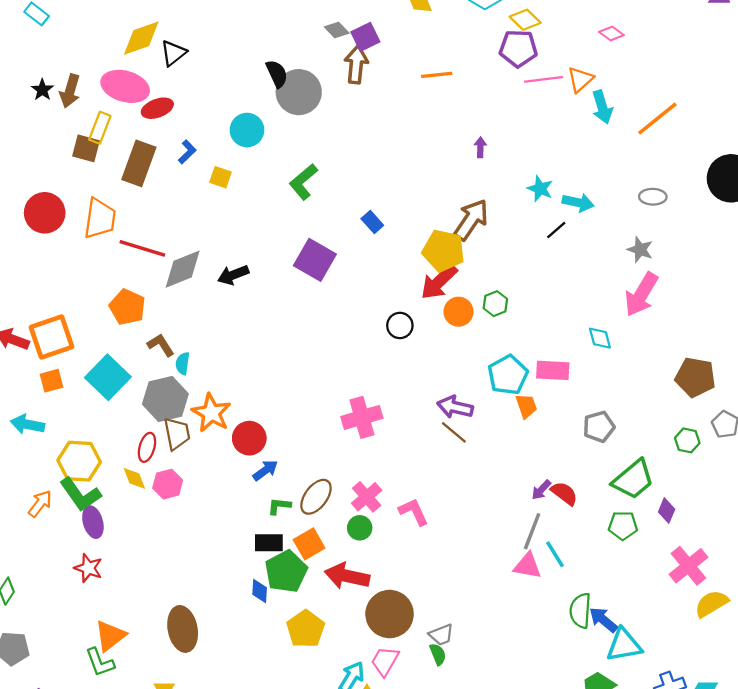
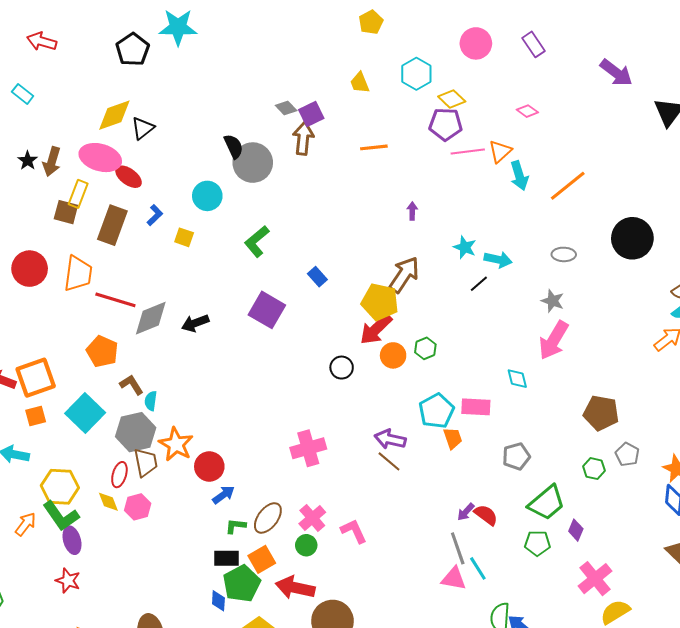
red ellipse: (157, 108) -> (129, 177), turned 56
gray line: (532, 531) -> (458, 548), turned -40

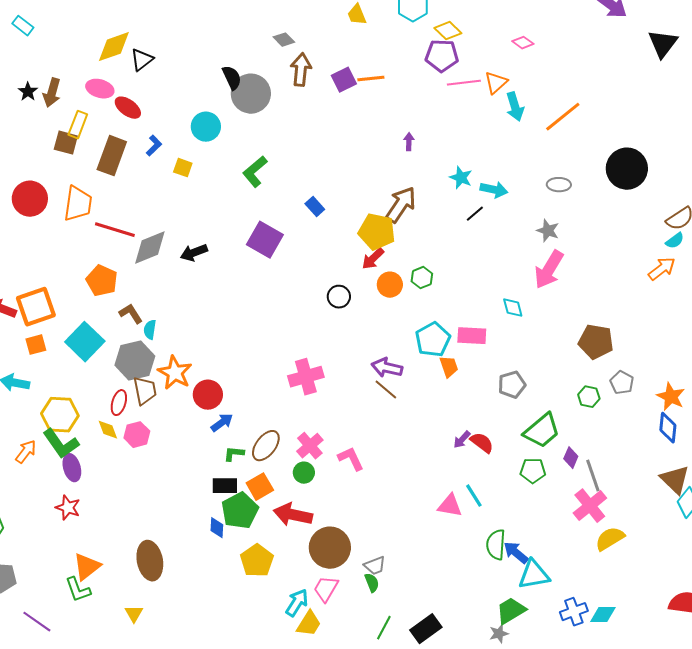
purple square: (311, 114) -> (344, 80), moved
pink ellipse: (100, 158) -> (100, 89), size x0.7
red arrow: (376, 329) -> (373, 259), size x0.7
gray line: (458, 548) -> (593, 476), moved

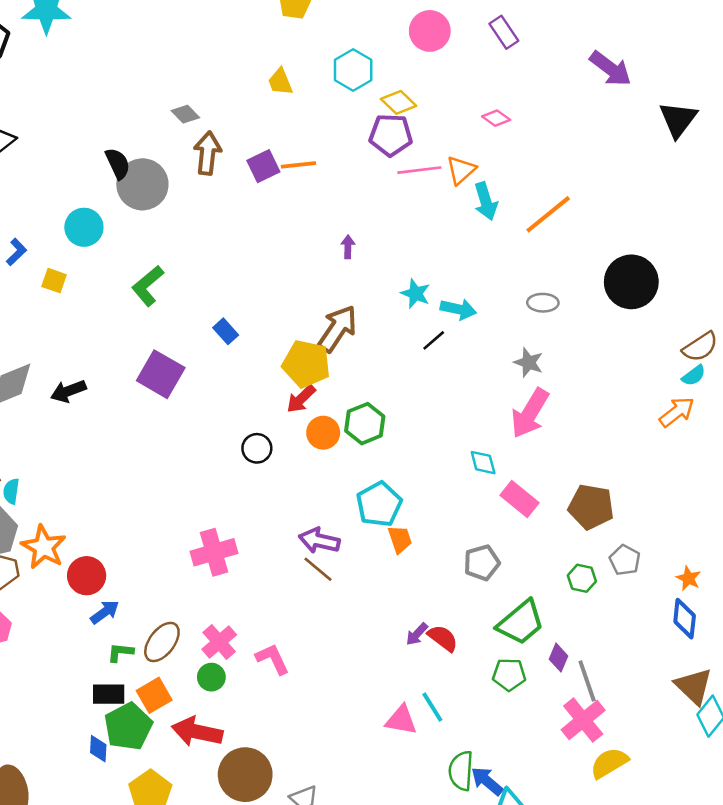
green hexagon: (422, 278) -> (365, 424), size x1.4
pink rectangle: (472, 336) -> (519, 499), moved, turned 36
orange star: (671, 397) -> (689, 578), size x0.7

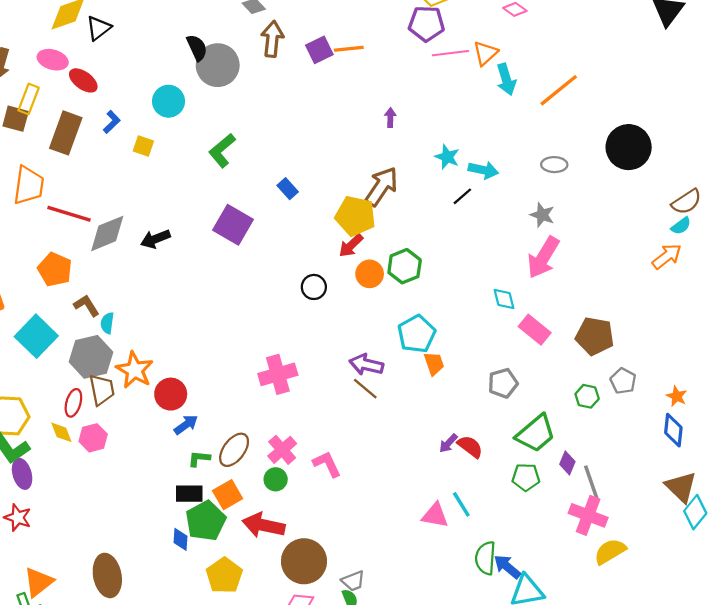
pink cross: (583, 720) -> (588, 515), turned -30

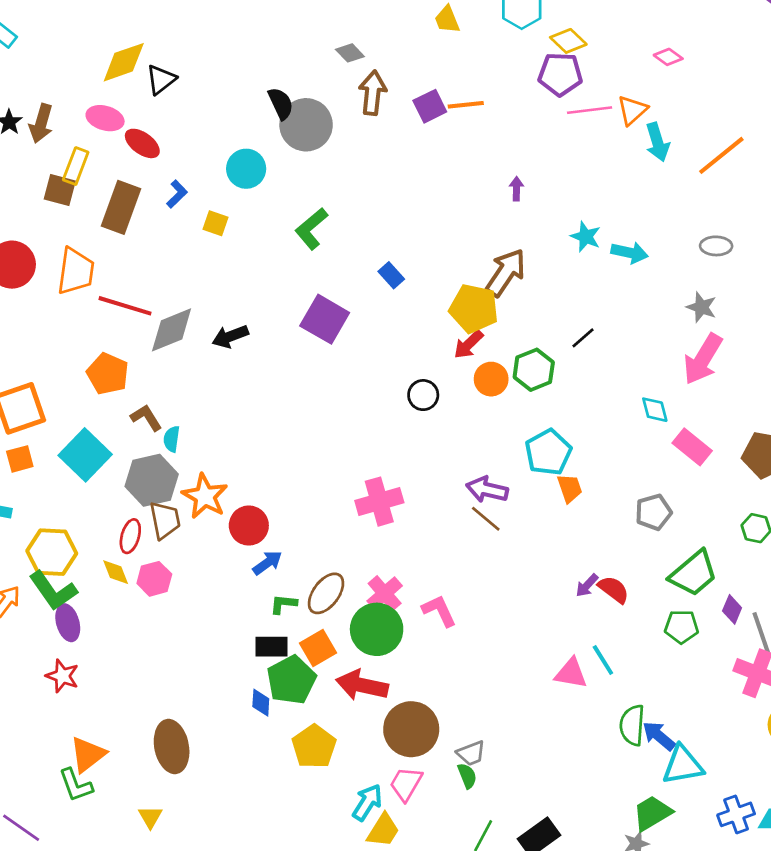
black line: (462, 196) -> (583, 338), moved
green circle: (276, 479) -> (377, 629), size x1.8

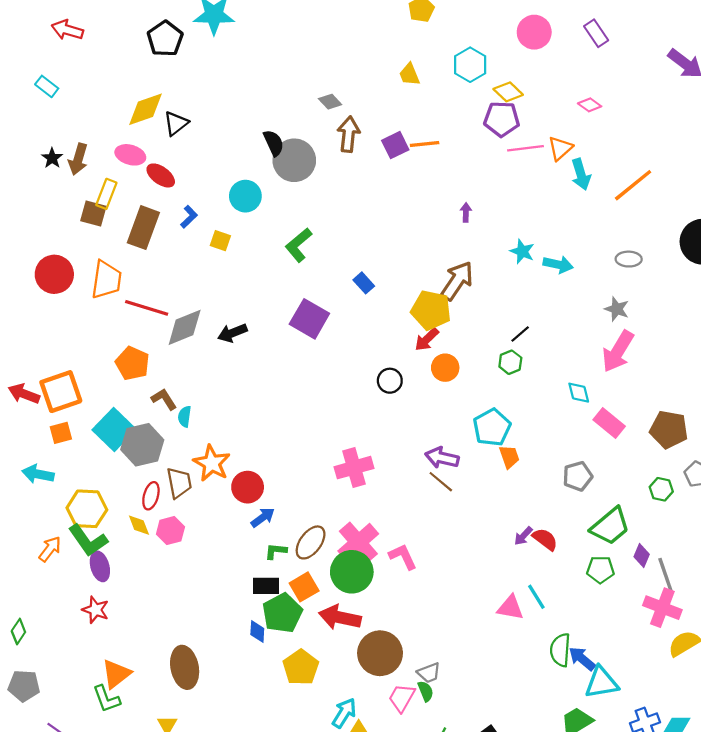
green hexagon: (534, 370) -> (510, 362), moved, size x0.7
gray hexagon: (152, 480) -> (142, 445), moved
pink cross: (385, 593) -> (358, 542), size x1.4
pink trapezoid: (406, 784) -> (402, 698), moved

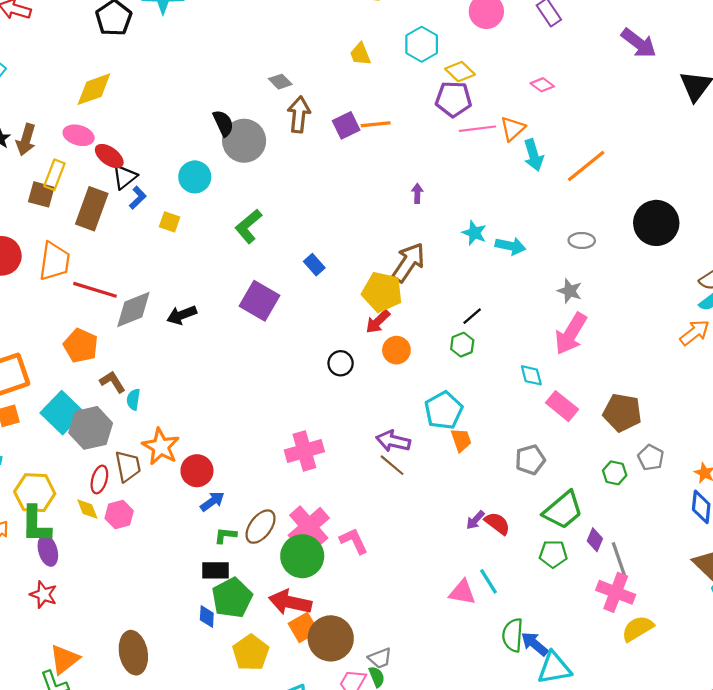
black triangle: (176, 123) -> (125, 177), moved
green L-shape: (88, 540) -> (36, 524), turned 36
orange square: (304, 587) -> (303, 627), moved

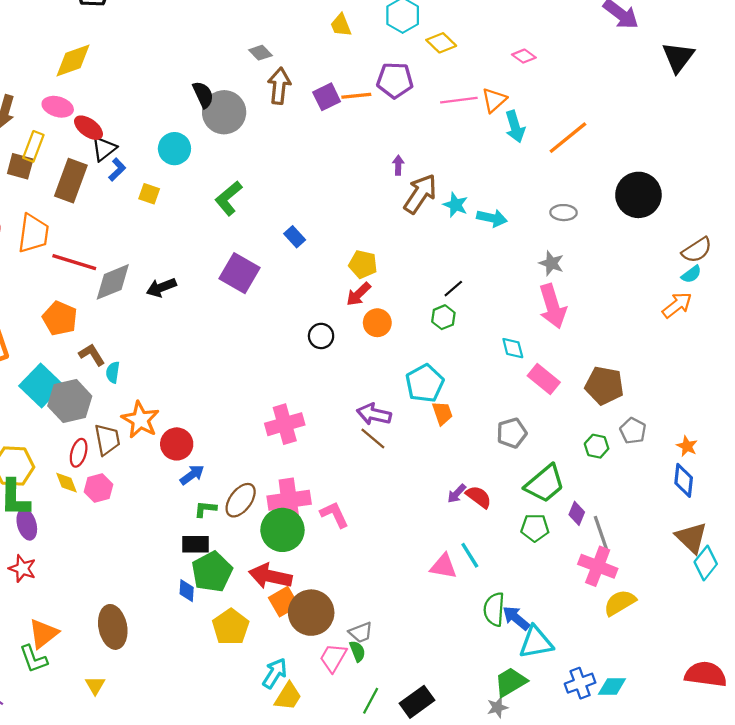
purple pentagon: (453, 99) -> (395, 80), moved
brown arrow: (409, 262) -> (420, 194), moved
yellow pentagon: (382, 292) -> (363, 264), size x0.7
pink arrow: (571, 334) -> (552, 306), turned -48
pink cross: (309, 527) -> (289, 500), turned 33

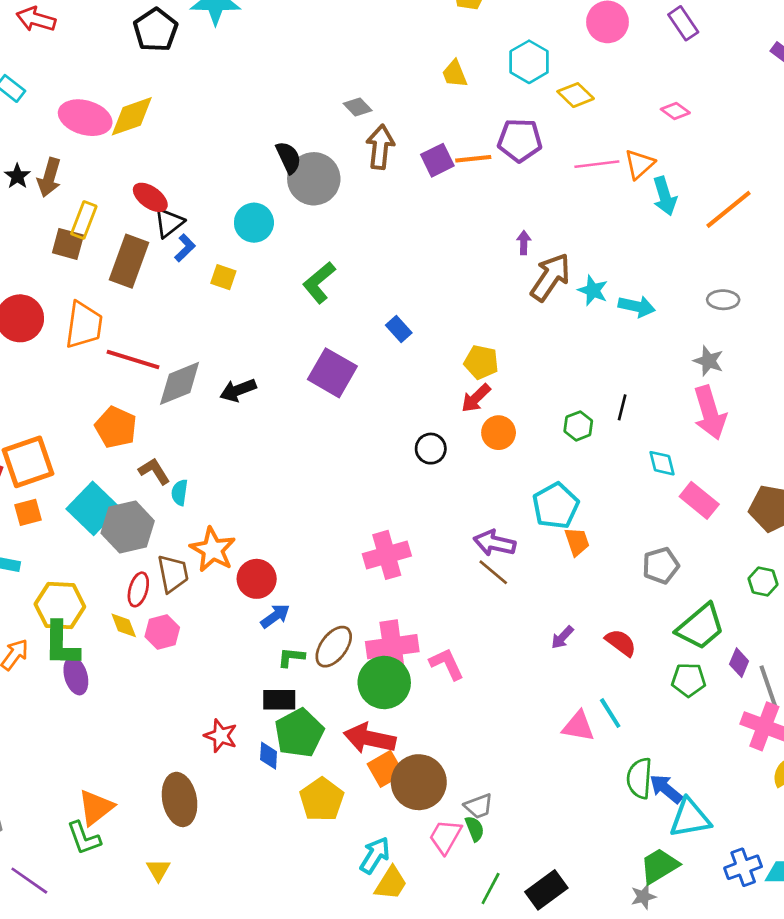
pink ellipse: (58, 107) -> (85, 118), moved, size x1.4
black line: (453, 289) -> (622, 407), moved, turned -35
purple arrow: (457, 494) -> (562, 637), moved
red star: (22, 569) -> (221, 736), moved

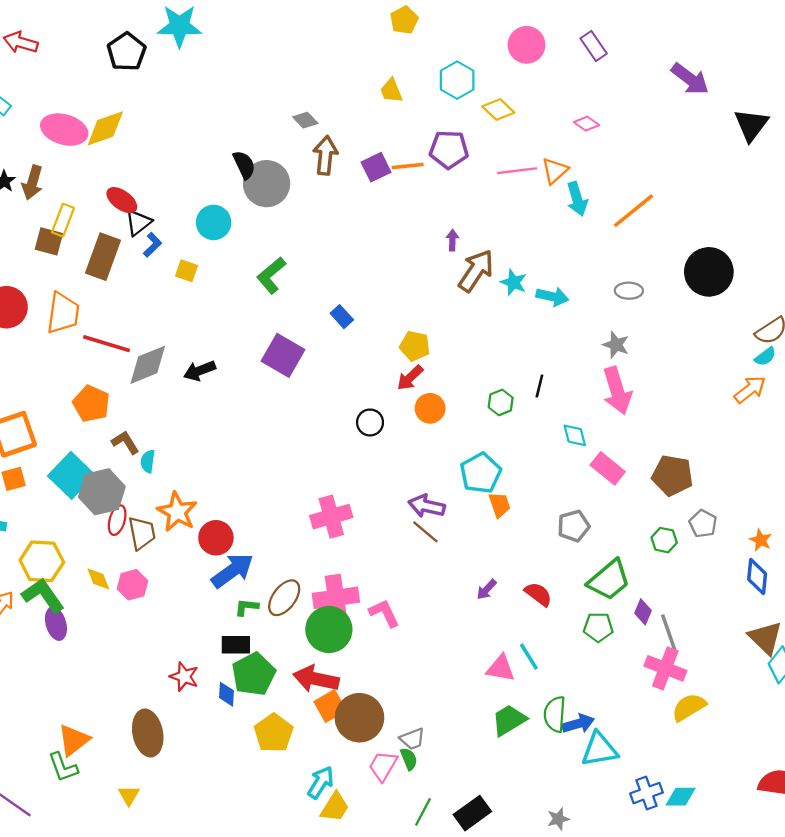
red ellipse: (138, 589) -> (117, 520), moved
blue arrow: (275, 616) -> (232, 571), size x1.6
green L-shape: (61, 644) -> (43, 595), turned 144
blue arrow: (666, 789) -> (578, 724), turned 124
green trapezoid: (659, 866) -> (509, 720), moved

